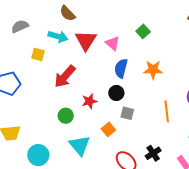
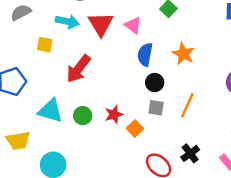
orange star: (153, 70) -> (183, 54), turned 30
black circle: (116, 93) -> (155, 83), moved
red star: (89, 101) -> (114, 114), moved
orange line: (167, 111) -> (187, 105), moved, turned 35
cyan triangle: (80, 145) -> (50, 111), moved, turned -30

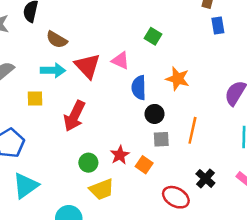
cyan triangle: (50, 111) -> (26, 186), moved, turned -40
yellow trapezoid: (18, 141) -> (102, 189), moved

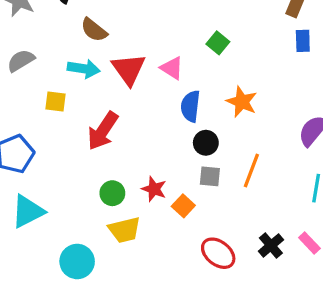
red star: (120, 155) -> (154, 189), turned -30
black cross: (205, 178) -> (271, 246), moved

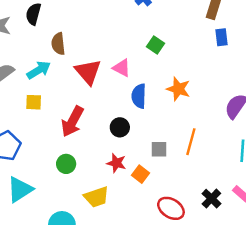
brown semicircle: (94, 30) -> (58, 44), turned 50
cyan arrow: (84, 69) -> (39, 70), moved, turned -35
black circle: (206, 143) -> (120, 127), moved
green circle: (112, 193) -> (66, 164), moved

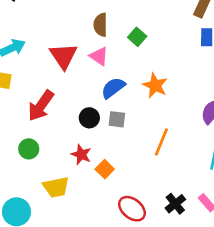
brown semicircle: (58, 44) -> (100, 25), moved
blue semicircle: (139, 96) -> (113, 88), turned 45
gray square: (159, 149) -> (117, 119), moved

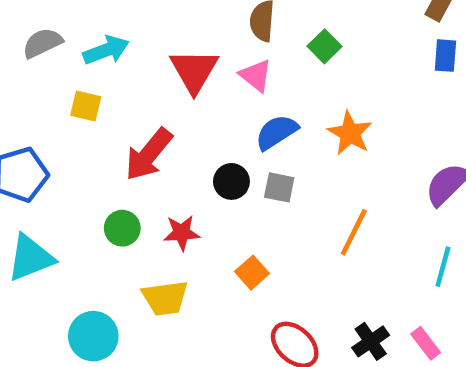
red star: (81, 155) -> (182, 233), moved, turned -30

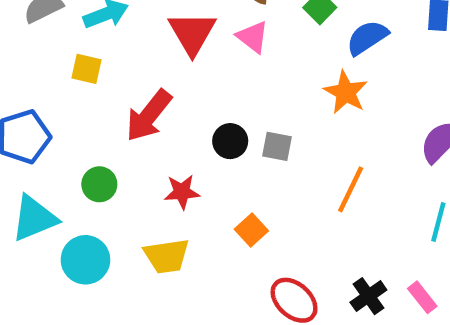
blue semicircle: (277, 132) -> (367, 38), moved
green circle: (122, 228) -> (99, 184), moved
cyan circle: (93, 336) -> (85, 260), moved

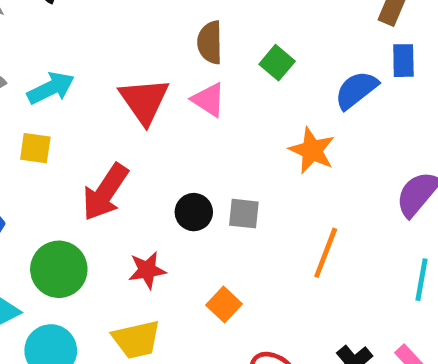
blue semicircle: (367, 38) -> (356, 90), moved
green circle: (99, 184) -> (59, 269), size x1.5

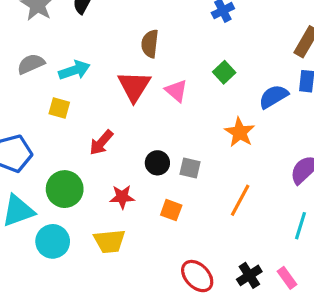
brown semicircle: (210, 42) -> (150, 44), moved
red arrow: (105, 192) -> (101, 143), size x0.7
orange square: (224, 305) -> (171, 210), moved, turned -30

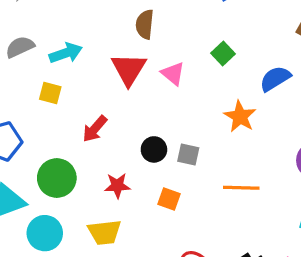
orange line: (240, 200) -> (241, 188), turned 64

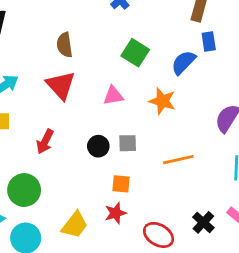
green square: (223, 54) -> (135, 53), size x1.4
pink triangle: (173, 73) -> (113, 96), moved, turned -35
red star: (117, 186) -> (115, 213), moved
yellow trapezoid: (104, 232) -> (75, 225), turned -32

